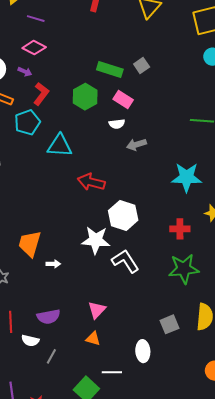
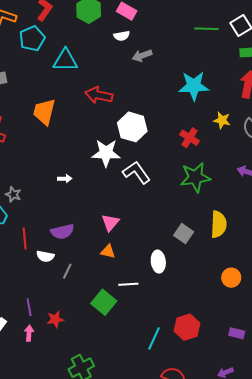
red cross: (180, 229) -> (190, 138), turned 36
orange trapezoid: (30, 244) -> (44, 112), moved
gray square: (170, 324) -> (184, 234), turned -30

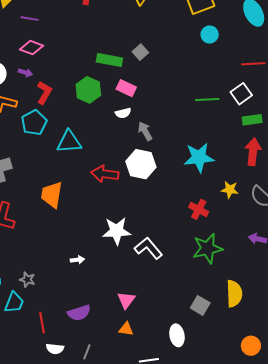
gray arrow: (142, 56) -> (145, 131), turned 84
white hexagon: (132, 127) -> (141, 164), moved
white semicircle: (45, 256) -> (55, 349), moved

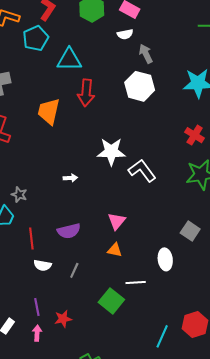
red arrow: (105, 174) -> (86, 93), moved, turned -96

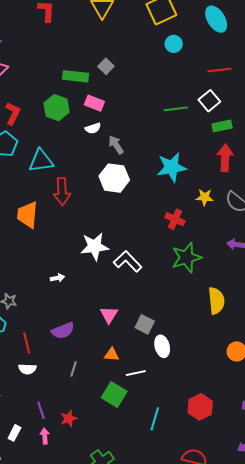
gray square: (190, 231) -> (145, 324), moved
orange triangle: (115, 250) -> (112, 355), moved
white semicircle: (43, 265) -> (27, 369), moved
cyan line: (162, 336) -> (155, 419), moved

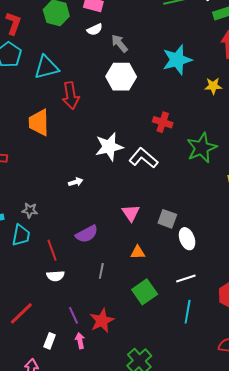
red cross: (175, 219) -> (163, 122), moved
white line: (136, 373) -> (186, 279), moved
green square: (114, 394) -> (145, 292), turned 30
red star: (69, 418) -> (102, 321), size x1.4

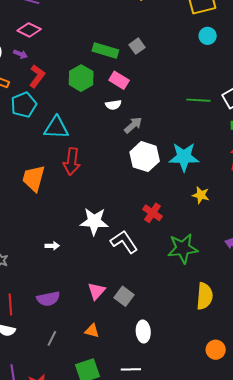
gray arrow: (119, 43) -> (133, 125), turned 72
white hexagon: (121, 77) -> (145, 157), moved
yellow star: (213, 86) -> (201, 195), moved
gray square: (167, 219) -> (124, 296), moved

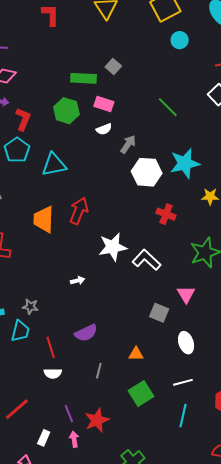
green line: (198, 100) -> (168, 107), moved, turned 55
red arrow: (72, 161) -> (79, 211), moved, turned -152
red cross: (153, 213) -> (166, 214), moved
pink triangle: (96, 291) -> (186, 294), moved

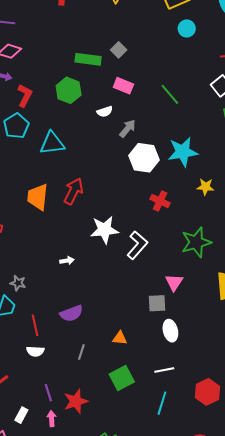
pink rectangle: (104, 104) -> (123, 86), moved
white L-shape: (146, 260) -> (137, 245), turned 84
gray square: (159, 313) -> (157, 303), moved, turned -30

